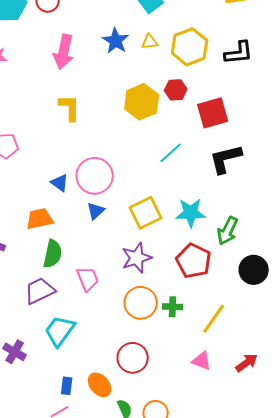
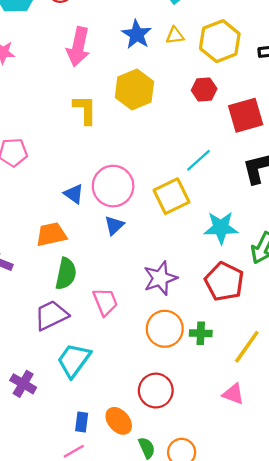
yellow hexagon: (142, 102) -> (134, 89), moved
yellow square: (146, 213) -> (171, 196), moved

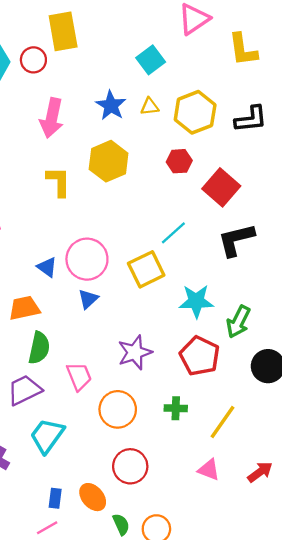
red square: (246, 115) -> (221, 187), turned -33
orange circle: (165, 329) -> (118, 409), moved

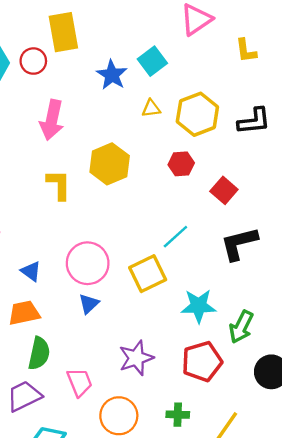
yellow L-shape: (243, 50) -> (246, 51), size x0.7
blue star: (111, 105) -> (112, 75), moved
red square: (221, 187) -> (224, 190), size x0.7
blue triangle: (47, 267) -> (31, 271), moved
red pentagon: (200, 356) -> (202, 361), turned 30

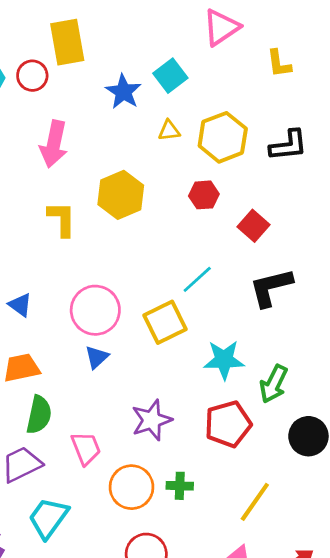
blue triangle: (31, 271) -> (20, 305), moved
green cross: (178, 415) -> (180, 486), moved

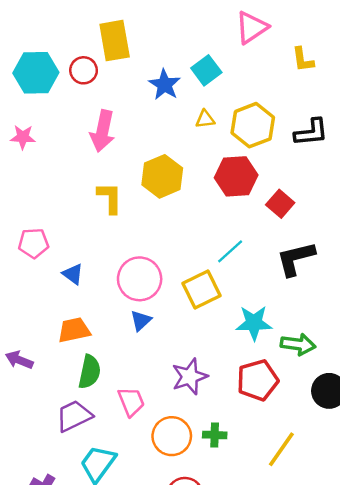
red hexagon: (204, 195) -> (236, 176), size x1.6
green arrow: (274, 384) -> (298, 344), turned -108

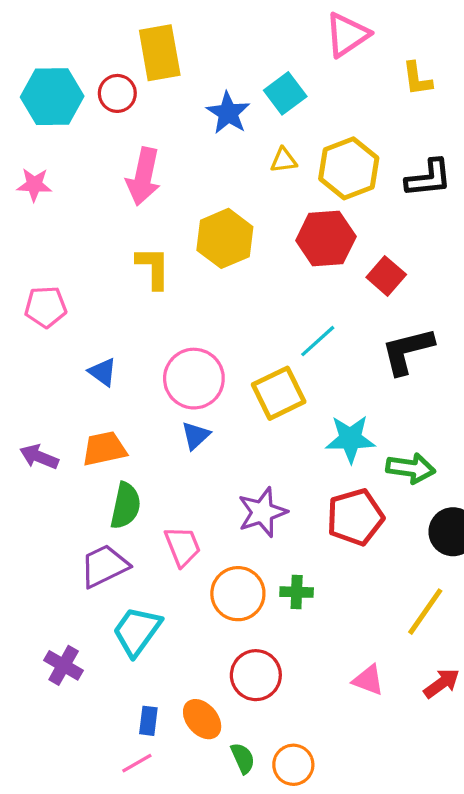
pink pentagon: (34, 243) -> (46, 307), moved
purple arrow: (19, 360) -> (39, 457), moved
yellow line: (281, 449) -> (425, 612), moved

